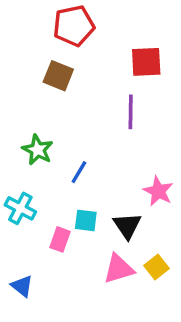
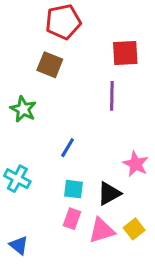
green star: (38, 150) -> (23, 109), moved
black triangle: (127, 226) -> (109, 193), turned 35
pink rectangle: (60, 239) -> (72, 219), moved

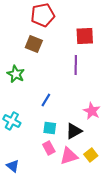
pink rectangle: (72, 219) -> (49, 148), turned -48

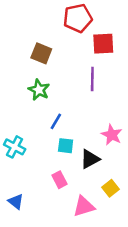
red pentagon: (43, 15) -> (78, 18), moved
green star: (16, 74) -> (39, 90), moved
cyan square: (50, 128) -> (66, 146), moved
pink triangle: (69, 156) -> (84, 206), moved

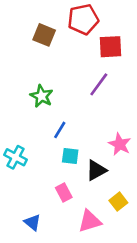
brown square: (41, 53) -> (44, 35), moved
purple line: (92, 79) -> (99, 84), turned 35
blue triangle: (16, 202) -> (32, 222), moved

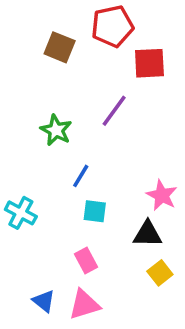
purple line: (99, 84) -> (114, 111), moved
black triangle: (96, 170) -> (148, 234), moved, turned 30
pink triangle: (90, 221) -> (84, 305), moved

